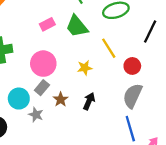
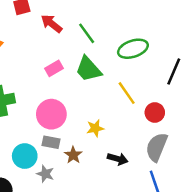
yellow star: (85, 68) -> (95, 128), moved
gray rectangle: (42, 88) -> (51, 142), turned 64
black arrow: (89, 101) -> (118, 159), moved, turned 84

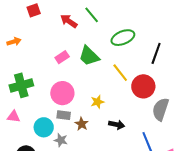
red arrow: (51, 24) -> (69, 21), moved
green line: (87, 33) -> (92, 15), moved
red circle: (155, 112) -> (143, 86), size x1.5
gray semicircle: (157, 147) -> (161, 109), moved

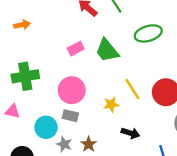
yellow line: (120, 73) -> (132, 89), moved
brown star: (82, 124) -> (89, 144), moved

